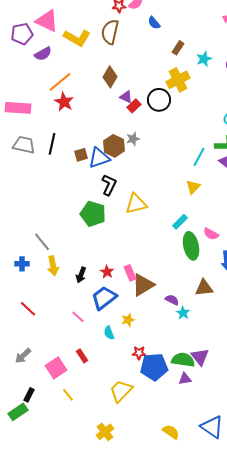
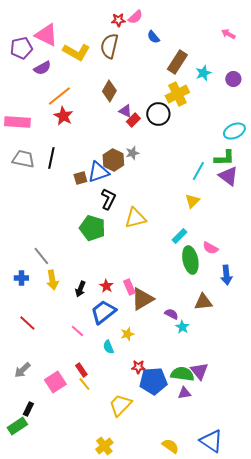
brown rectangle: (178, 48) -> (177, 62), size x1.6
brown square: (81, 155) -> (80, 178), moved
yellow line: (68, 395) -> (84, 384), moved

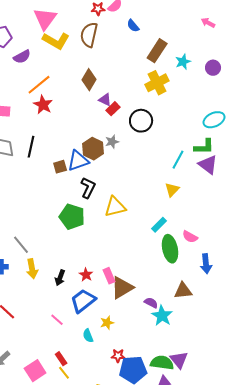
pink triangle: (46, 35) -> (45, 19), moved, turned 40
black circle: (158, 114) -> (141, 121), moved
cyan star: (182, 327) -> (162, 316), size x1.5

